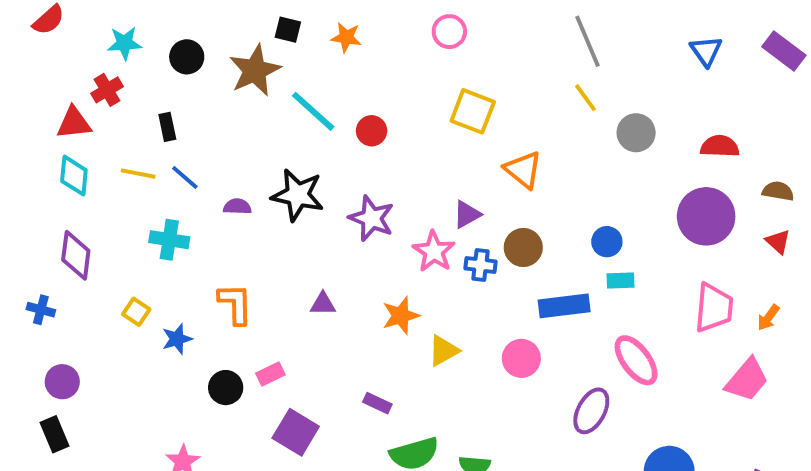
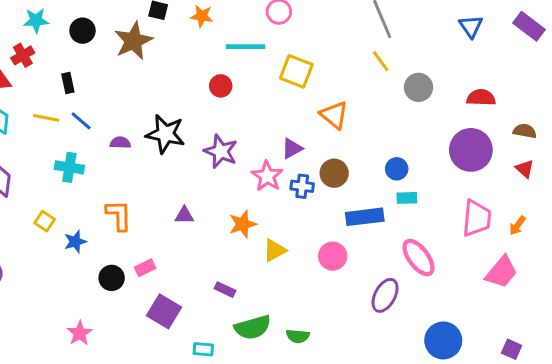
cyan line: (313, 111) -> (245, 47), moved, turned -42

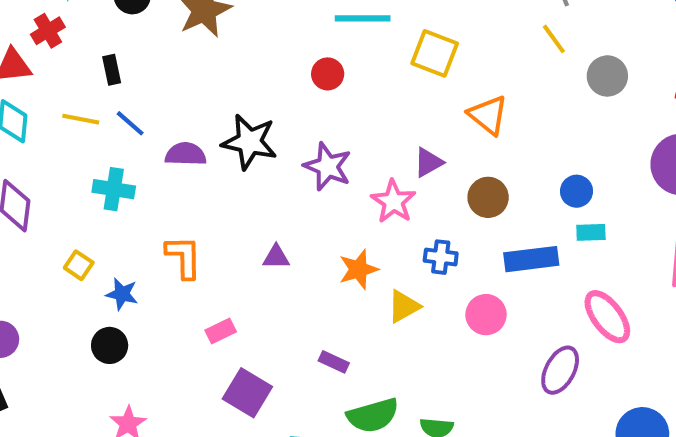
purple semicircle: (120, 143) -> (186, 154), size x1.4
blue cross: (302, 186) -> (441, 257), moved
blue star: (75, 242) -> (122, 294), turned 30
black circle: (112, 278) -> (110, 345), moved

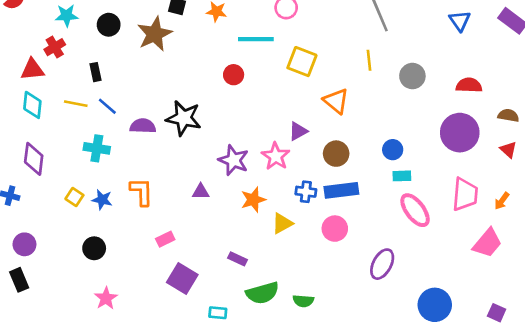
yellow line: (554, 39) -> (369, 60), moved, turned 30
purple star: (328, 166) -> (234, 160), moved
blue rectangle: (531, 259) -> (341, 190), moved
blue star: (122, 294) -> (102, 200), moved
pink ellipse: (607, 317) -> (415, 210), moved

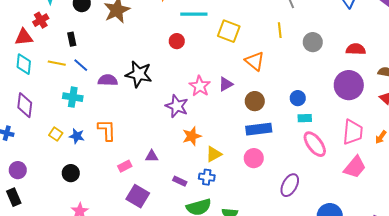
pink star: (276, 156) -> (200, 86), moved
purple triangle: (201, 192) -> (152, 156), moved
blue cross: (306, 192) -> (207, 177), moved
pink trapezoid: (487, 243) -> (355, 167), moved

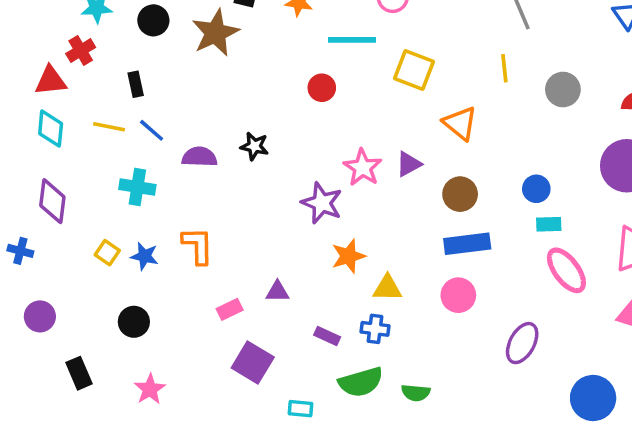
black star: (139, 74) -> (254, 146), size x0.6
yellow triangle: (214, 154) -> (387, 288), turned 30
black rectangle: (14, 197) -> (79, 373), moved

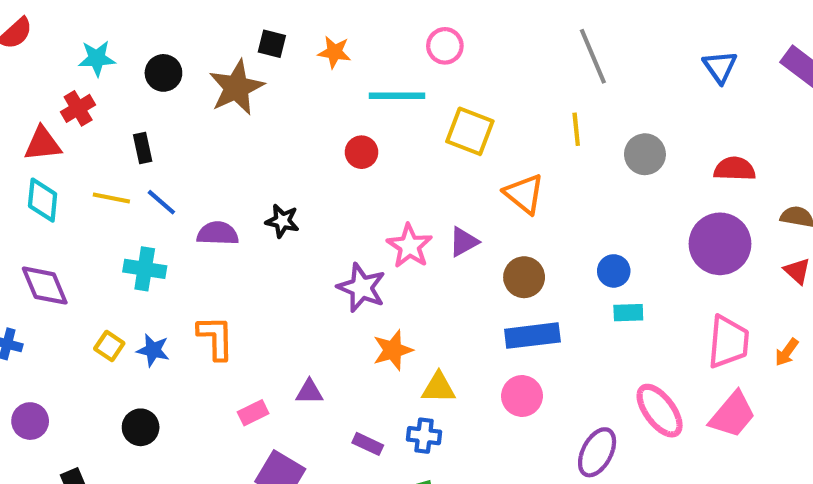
purple diamond: (52, 201) -> (45, 286), turned -30
pink ellipse: (566, 270) -> (660, 411), moved

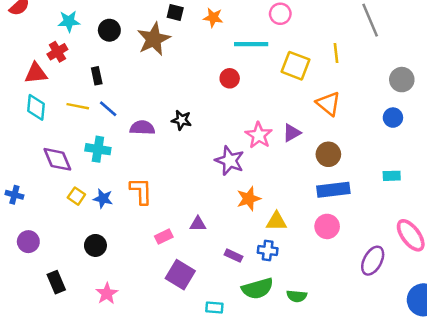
yellow line: (576, 129) -> (336, 53), moved
blue circle: (614, 271) -> (393, 118), moved
purple diamond: (45, 286) -> (57, 159), moved

